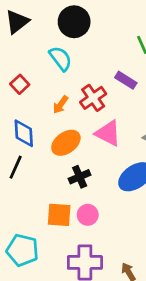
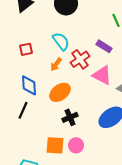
cyan semicircle: (60, 58) -> (61, 41), moved
red square: (20, 84) -> (26, 49), turned 32
pink triangle: (108, 133) -> (102, 75), moved

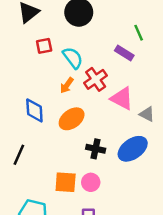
purple rectangle: (104, 46) -> (124, 53), moved
red square: (26, 49) -> (44, 46), moved
black line: (23, 110) -> (19, 155), moved
black cross: (70, 117) -> (96, 149), moved, turned 35

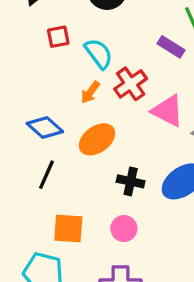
blue diamond: (34, 110) -> (45, 128), turned -45
black line: (19, 155) -> (46, 175), moved
orange square: (66, 182) -> (68, 229), moved

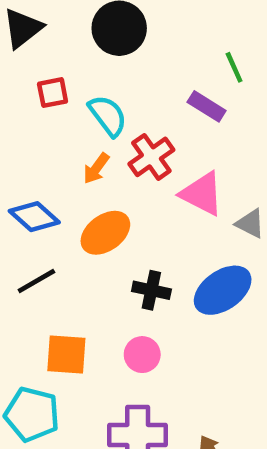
black line: (46, 175) -> (36, 281), turned 36

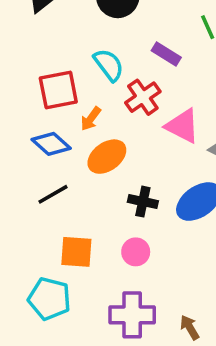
red square: (53, 93) -> (58, 90), moved, size x1.6
purple rectangle: (207, 106) -> (166, 54), moved
orange arrow: (96, 168) -> (91, 119), moved

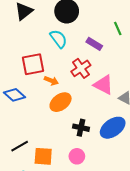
cyan semicircle: (109, 65) -> (58, 39), moved
orange arrow: (91, 119) -> (51, 81), turned -104
blue diamond: (51, 144) -> (15, 95), moved
black line: (53, 194) -> (20, 146), moved

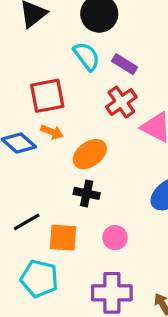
purple rectangle: (94, 44) -> (124, 64), moved
orange arrow: (51, 81) -> (52, 132), moved
black cross: (81, 128) -> (87, 193), moved

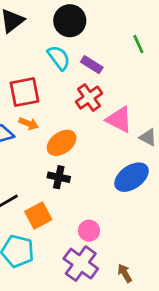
orange square: (63, 238) -> (38, 216), turned -32
pink circle: (115, 238) -> (89, 231), moved
purple cross: (112, 293) -> (81, 264), turned 36

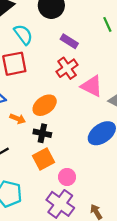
cyan semicircle: (59, 58) -> (23, 35), moved
orange arrow: (29, 124) -> (18, 119), moved
orange square: (38, 216) -> (43, 159), moved

